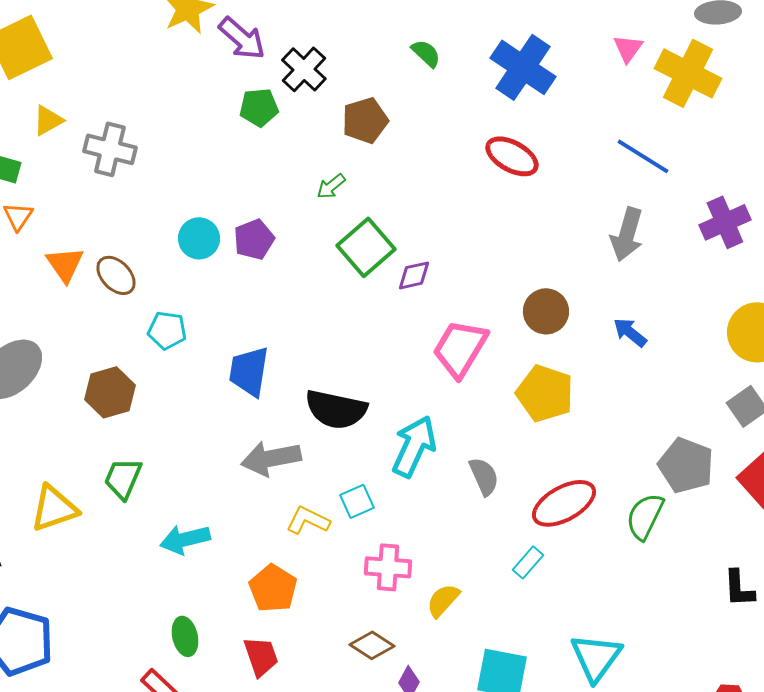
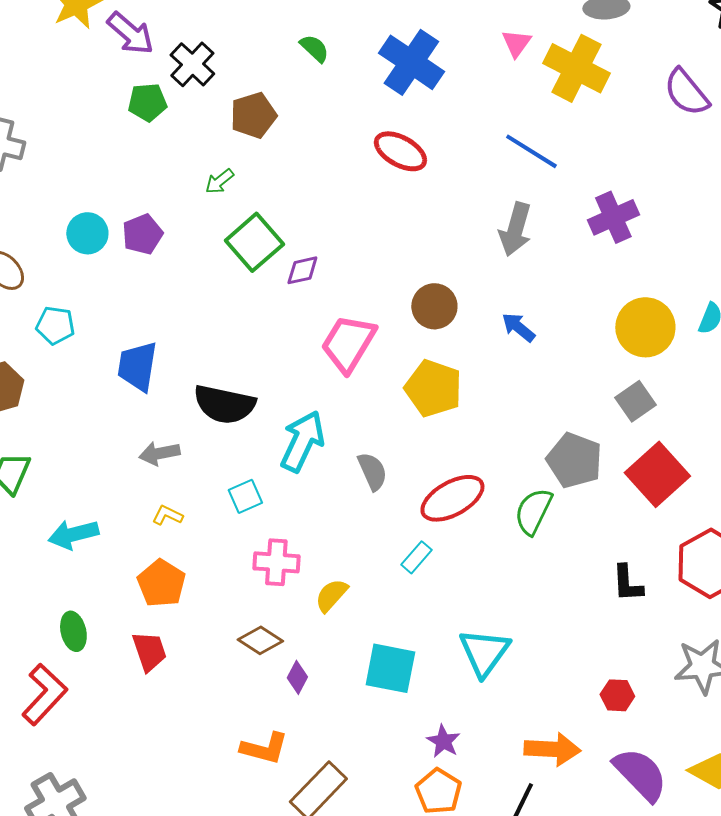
gray arrow: (271, 458) -> (159, 453), size x0.7
yellow L-shape: (308, 520) -> (167, 515), moved, size x0.7

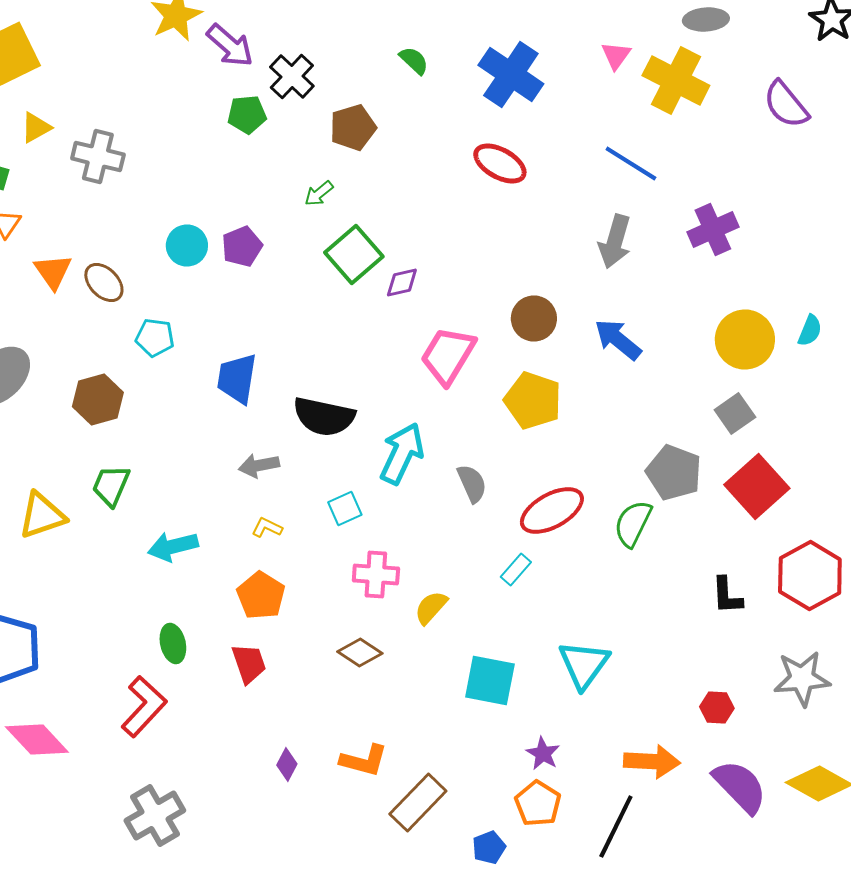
blue arrow: (518, 327) -> (618, 340), size x1.4
purple diamond: (297, 677) -> (287, 764), moved

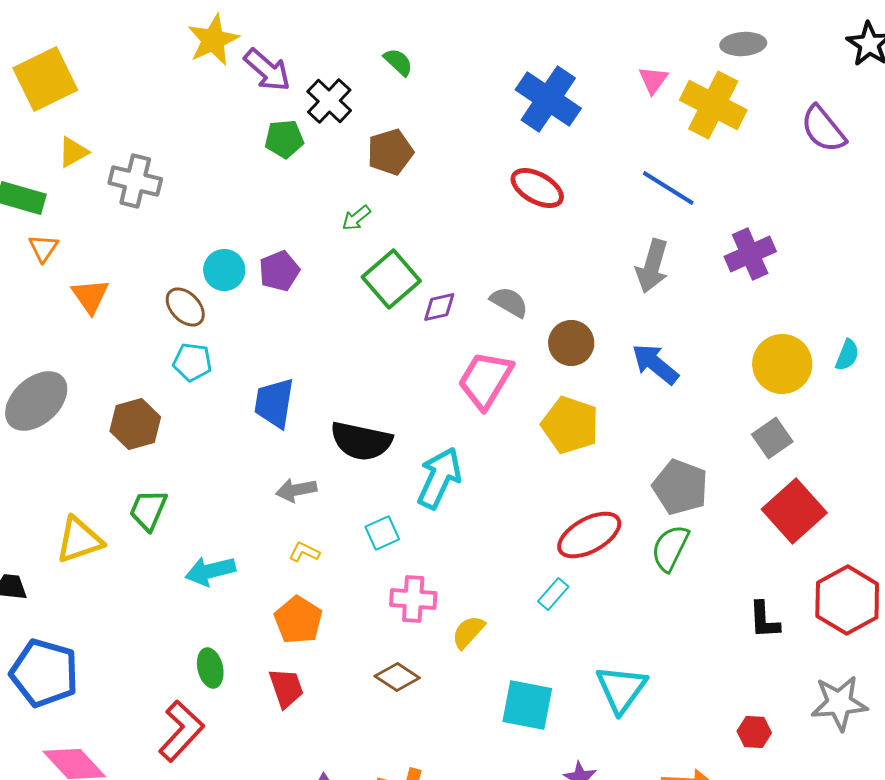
green semicircle: (414, 60) -> (398, 62), moved
brown ellipse: (104, 282) -> (185, 307), moved
gray pentagon: (674, 472) -> (680, 487), moved
gray semicircle: (472, 484) -> (509, 302), moved, turned -36

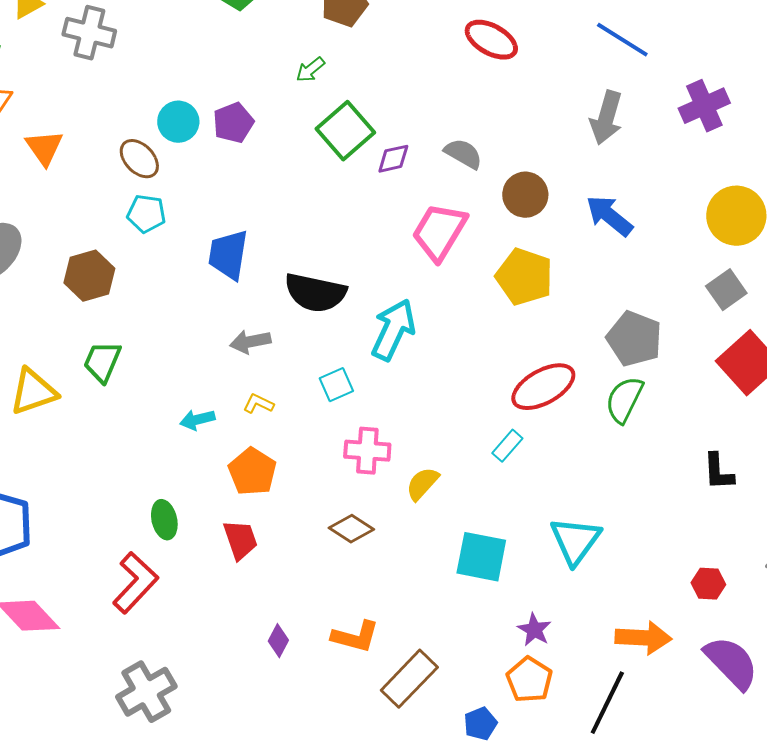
cyan arrow: (210, 571) -> (197, 420), moved, size x0.7

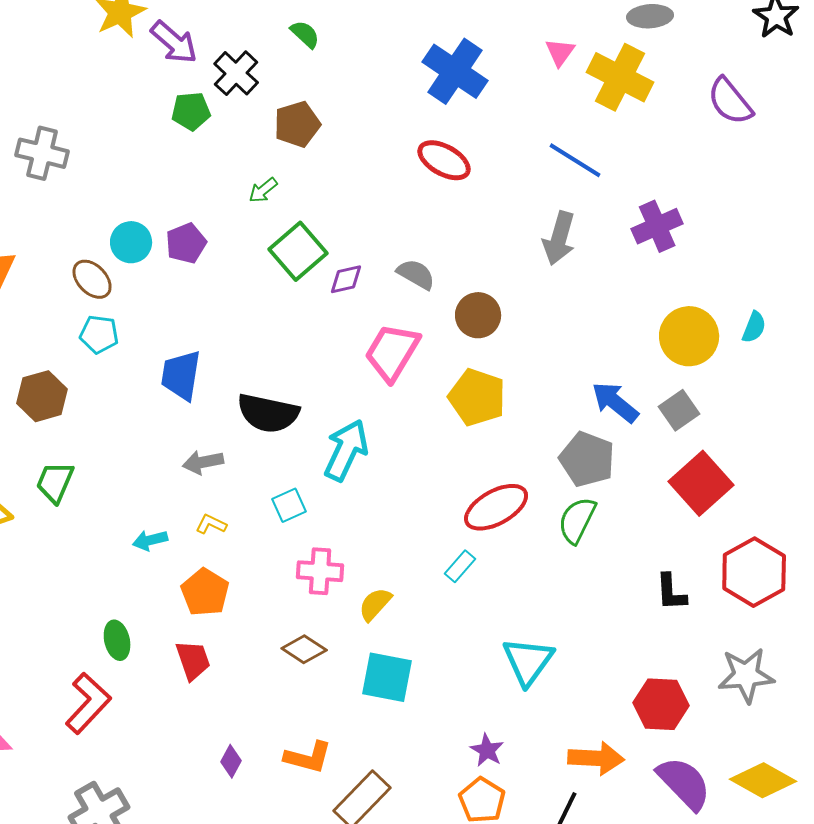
blue arrow: (609, 216) -> (615, 402), moved
cyan square: (481, 557) -> (387, 677), moved
red hexagon: (708, 584) -> (661, 704), size x1.6

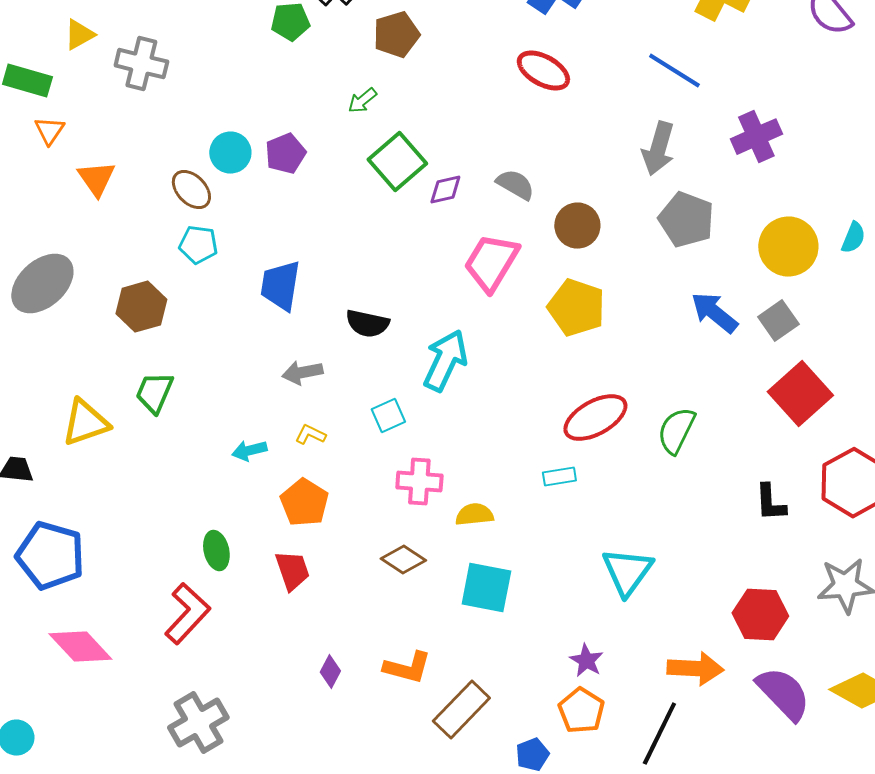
black semicircle: (268, 413) -> (367, 324), size x0.7
gray pentagon: (587, 459) -> (686, 220), moved
cyan rectangle: (460, 566) -> (559, 477), turned 40
yellow semicircle: (375, 604) -> (474, 515), turned 42

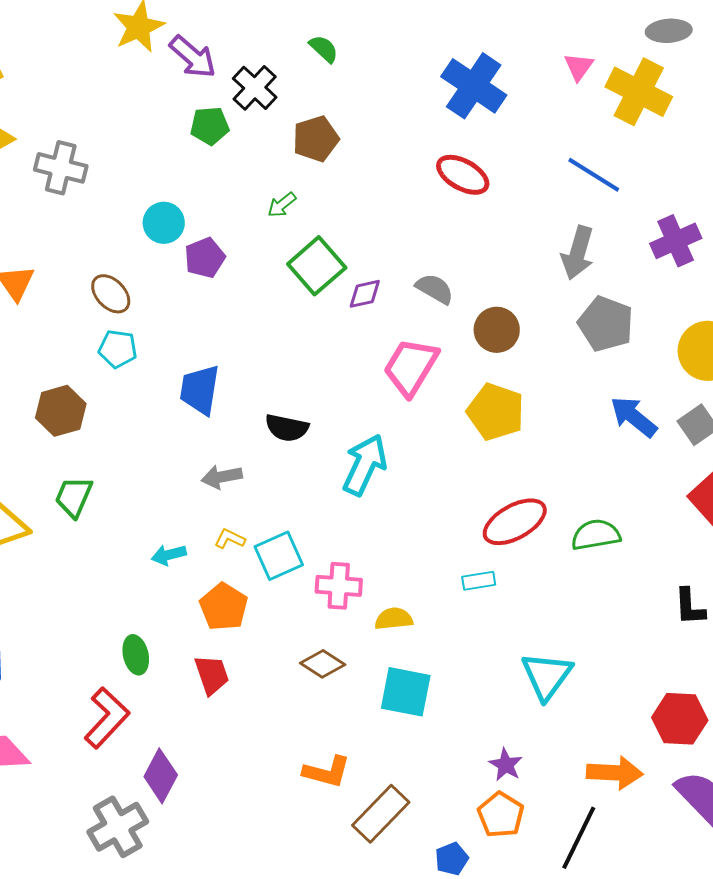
cyan circle: (230, 153) -> (164, 223), moved
cyan square: (388, 416) -> (279, 556), moved, size x1.4
green semicircle: (676, 431) -> (596, 535), turned 54
purple diamond: (330, 672) -> (161, 776), moved, size x1.6

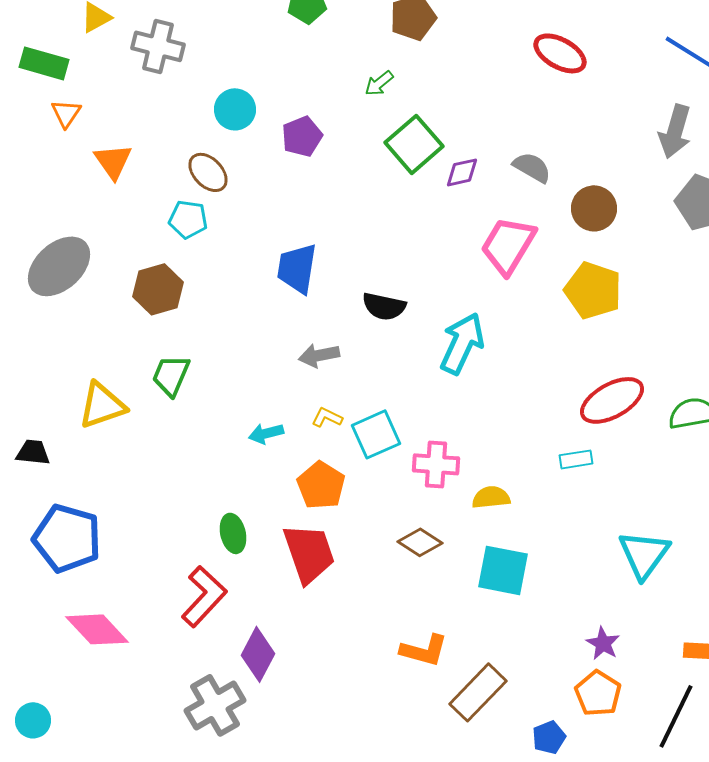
cyan circle: (164, 223) -> (235, 109), moved
cyan pentagon: (118, 349) -> (188, 219), moved
red trapezoid: (212, 675) -> (309, 553), size x1.5

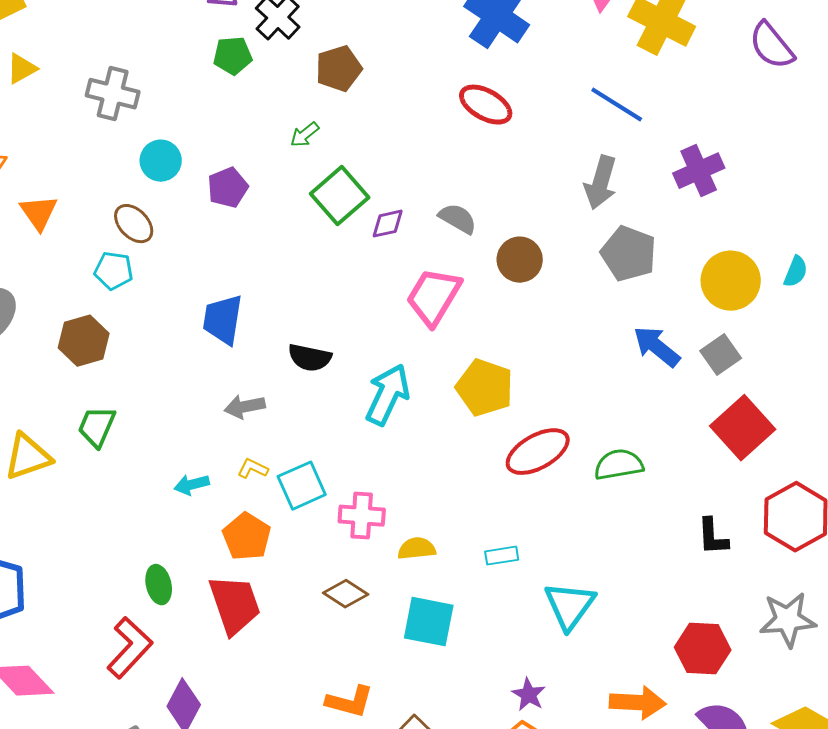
gray cross: (158, 46) -> (113, 94), moved
yellow pentagon: (593, 290) -> (485, 388), moved
cyan rectangle: (576, 459) -> (502, 556), moved

